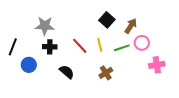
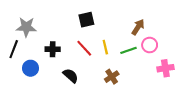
black square: (107, 20) -> (86, 20), moved, turned 35
gray star: (45, 26) -> (26, 27), moved

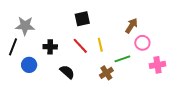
green line: (129, 50) -> (122, 59), moved

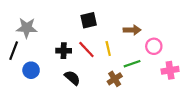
brown arrow: (131, 26) -> (132, 30), moved, turned 56
black cross: (50, 47) -> (64, 51), moved

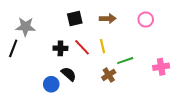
black square: (89, 20) -> (75, 18), moved
brown arrow: (132, 30) -> (108, 18), moved
pink circle: (154, 46) -> (146, 20), moved
blue circle: (31, 70) -> (51, 84), moved

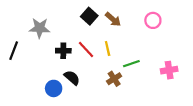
black square: (75, 18) -> (89, 16), moved, turned -35
brown arrow: (108, 18) -> (113, 19), turned 42
gray star: (26, 27) -> (40, 28), moved

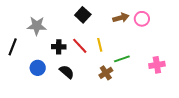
brown arrow: (113, 19) -> (121, 18), moved, turned -56
blue circle: (54, 88) -> (38, 68), moved

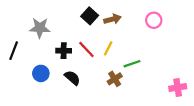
brown arrow: (121, 18) -> (113, 19), moved
yellow line: (100, 45) -> (108, 48), turned 40
pink cross: (157, 65) -> (178, 88), moved

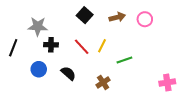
brown arrow: (113, 19) -> (117, 17), moved
black cross: (64, 51) -> (51, 45), moved
brown cross: (115, 79) -> (103, 82), moved

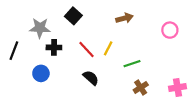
black square: (85, 15) -> (73, 16), moved
pink circle: (145, 19) -> (170, 30), moved
black semicircle: (68, 73) -> (91, 78), moved
brown cross: (103, 82) -> (141, 87), moved

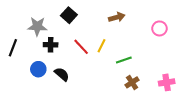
black semicircle: (91, 78) -> (62, 74), moved

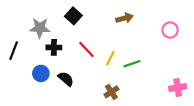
yellow line: (101, 46) -> (110, 58), moved
brown cross: (132, 82) -> (111, 92), moved

